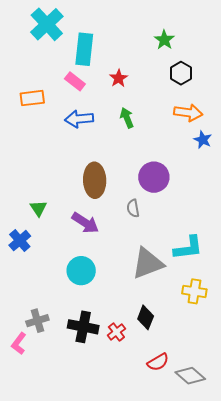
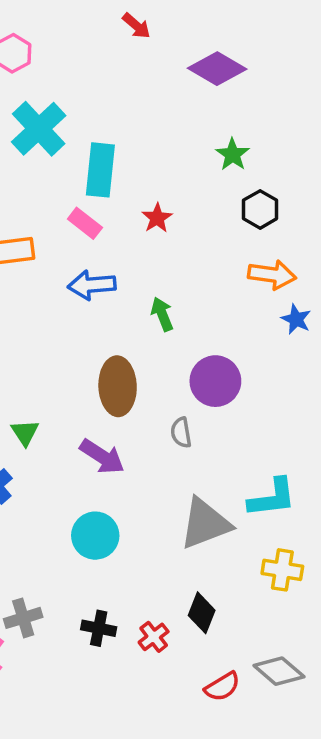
green arrow: (127, 118) -> (162, 314), moved
black cross: (83, 327) -> (99, 628), size x0.7
gray diamond: (190, 376) -> (279, 671), moved

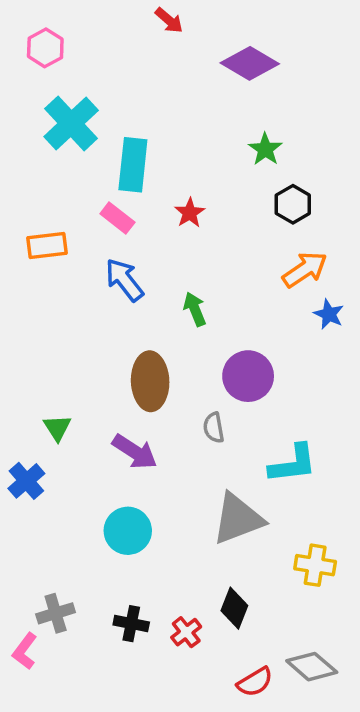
orange arrow: (272, 275) -> (305, 270), turned -42
blue arrow: (92, 285) -> (124, 280), turned 57
cyan L-shape: (272, 498) -> (293, 464), moved

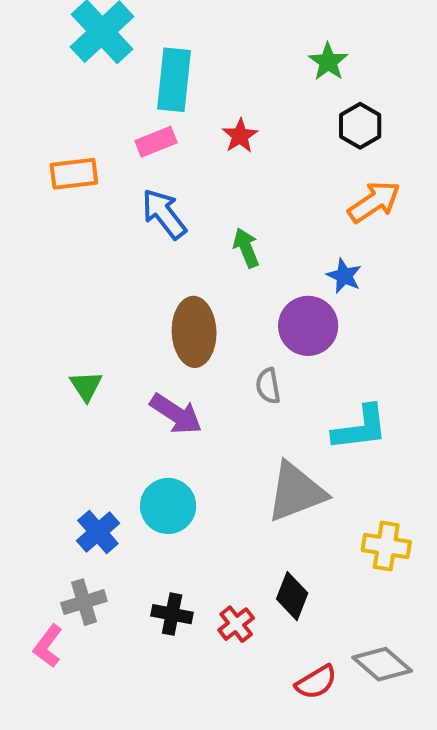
pink rectangle: (117, 218) -> (156, 142), turned -60
blue star: (329, 314) -> (344, 276), moved
blue cross: (26, 481) -> (98, 532), moved

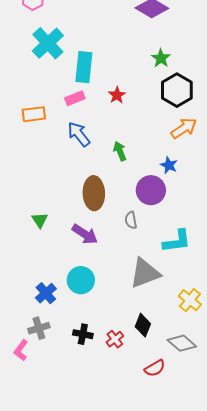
black hexagon: (360, 126) -> (177, 90), size x1.5
yellow cross: (386, 546) -> (190, 300), turned 30
gray diamond: (382, 664) -> (182, 343), moved

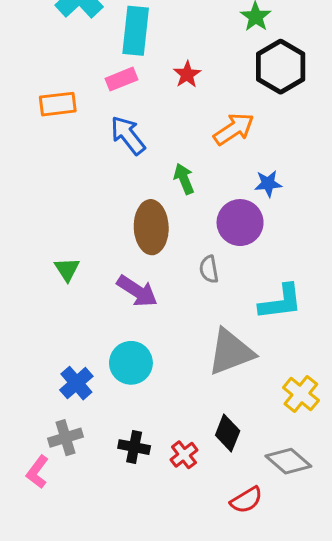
orange arrow: (184, 128) -> (234, 129), moved
green arrow: (120, 151) -> (184, 179), moved
blue star: (169, 165) -> (268, 184), turned -30

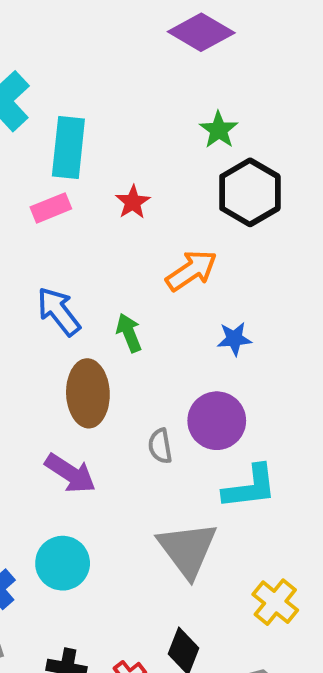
blue arrow: (128, 135) -> (59, 311), moved
purple circle: (240, 223) -> (217, 421), moved
gray triangle: (231, 352) -> (187, 549), turned -46

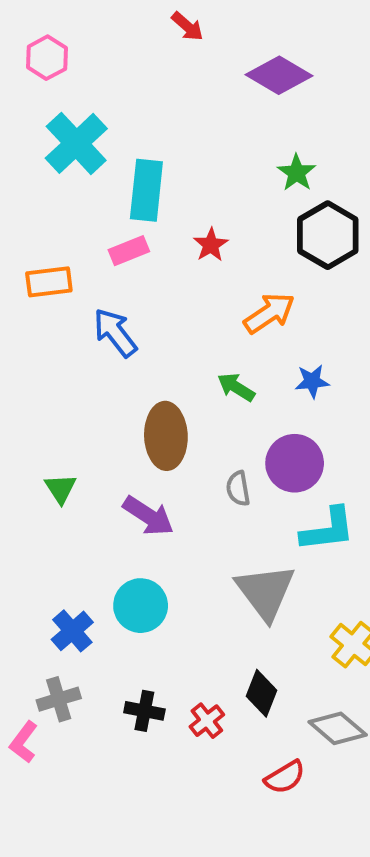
blue arrow: (59, 311) -> (115, 333), moved
green arrow: (129, 333) -> (236, 387), moved, turned -36

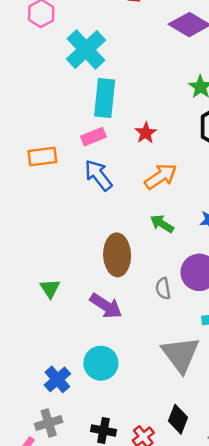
cyan cross: (76, 143) -> (86, 49), moved
orange arrow: (269, 313) -> (161, 176), moved
blue arrow: (115, 333) -> (98, 175), moved

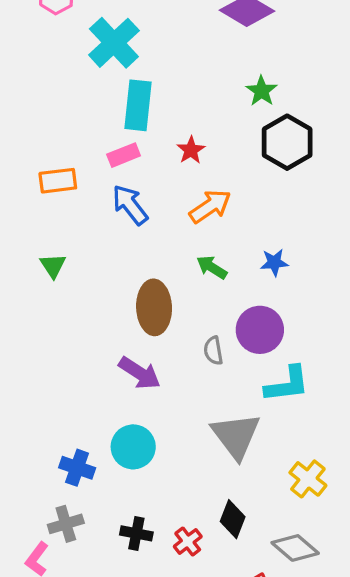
green triangle: (50, 288) -> (53, 266), moved
blue cross: (57, 379) -> (77, 468), turned -30

